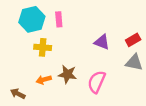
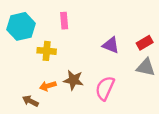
cyan hexagon: (32, 19) -> (21, 26), moved
brown arrow: (18, 94) -> (30, 101), moved

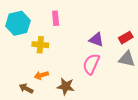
brown star: (73, 80) -> (66, 86), moved
pink semicircle: (105, 88) -> (91, 64), moved

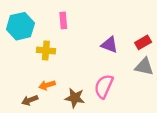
pink semicircle: (91, 64) -> (104, 86), moved
brown arrow: (26, 88) -> (30, 100), turned -48

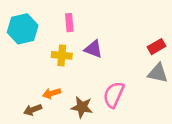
purple triangle: (110, 45) -> (93, 49), moved
yellow cross: (46, 50) -> (62, 55), moved

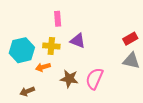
cyan hexagon: (23, 29) -> (22, 50), moved
orange arrow: (52, 93) -> (43, 67), moved
brown star: (82, 107) -> (69, 79), moved

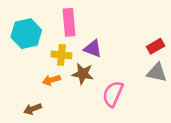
pink rectangle: (58, 19) -> (69, 22), size x1.5
cyan hexagon: (22, 50) -> (26, 34), moved
brown star: (69, 79) -> (83, 74), moved

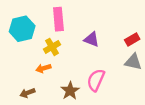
purple triangle: (93, 49) -> (92, 39), moved
yellow cross: (61, 55) -> (52, 47), turned -35
brown star: (83, 74) -> (70, 91), moved, turned 30

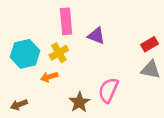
cyan hexagon: (22, 29) -> (25, 54), moved
purple triangle: (92, 39) -> (96, 36), moved
brown arrow: (27, 93) -> (19, 105), moved

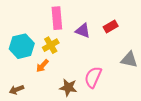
red rectangle: (149, 44) -> (111, 26), moved
orange arrow: (49, 77) -> (42, 66), turned -32
brown star: (79, 102) -> (68, 88), turned -30

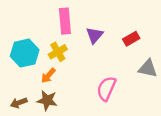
red rectangle: (111, 26) -> (131, 39), moved
purple triangle: (83, 31) -> (94, 35), turned 49
brown star: (68, 88) -> (47, 100), moved

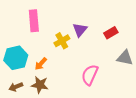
pink rectangle: (65, 21) -> (34, 21), moved
yellow cross: (58, 52) -> (62, 41), moved
cyan hexagon: (25, 53) -> (16, 58), moved

